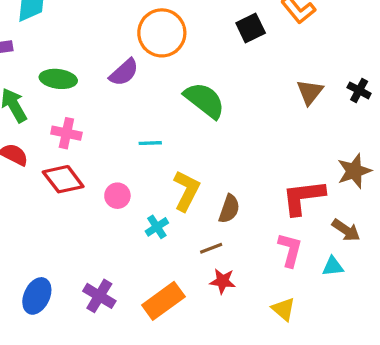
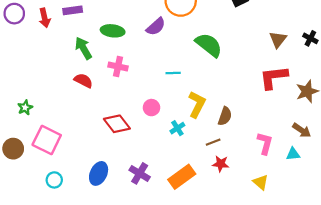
red diamond: (63, 179) -> (117, 124), moved
red L-shape: (303, 197) -> (274, 77), moved

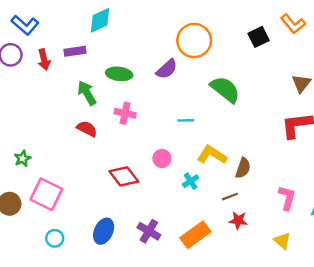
yellow L-shape: (197, 104) -> (212, 155), turned -84

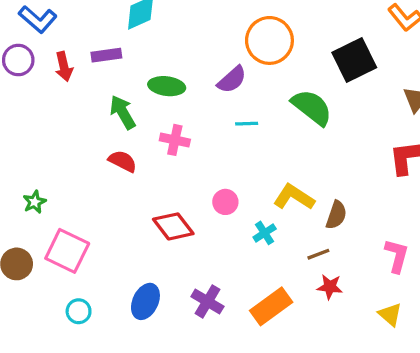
black square: (258, 37) -> (354, 60), moved, size x1.5
cyan line: (186, 120) -> (247, 124), moved

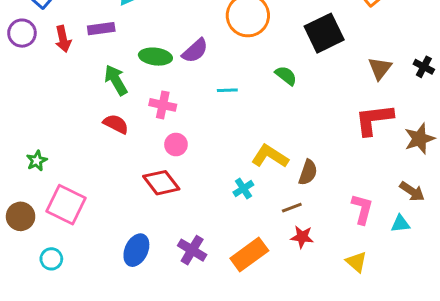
purple semicircle: (232, 80) -> (195, 51), moved
green semicircle: (312, 107) -> (286, 76), size x0.6
pink circle: (225, 202) -> (176, 145), moved
cyan circle: (79, 311) -> (51, 259), moved

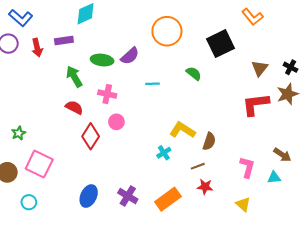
brown star: (419, 139) -> (287, 94), moved
red diamond: (161, 183) -> (91, 136), moved, turned 70

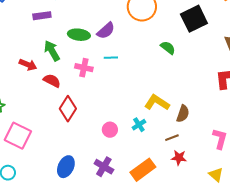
red arrow: (37, 48) -> (28, 65), moved, turned -54
cyan line: (153, 84) -> (111, 58), moved
pink circle: (116, 122) -> (110, 130), moved

